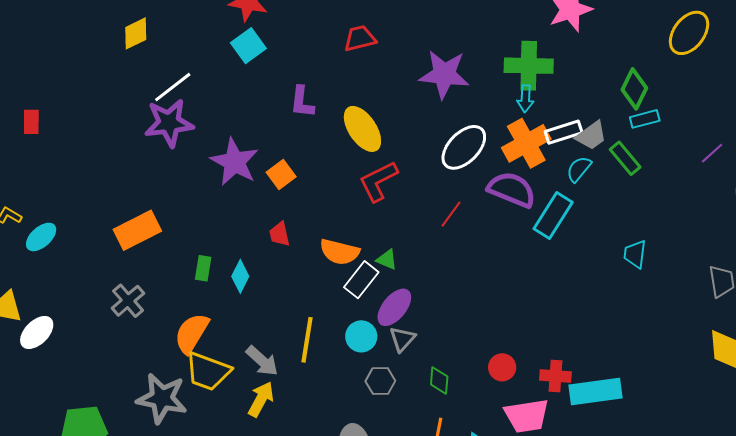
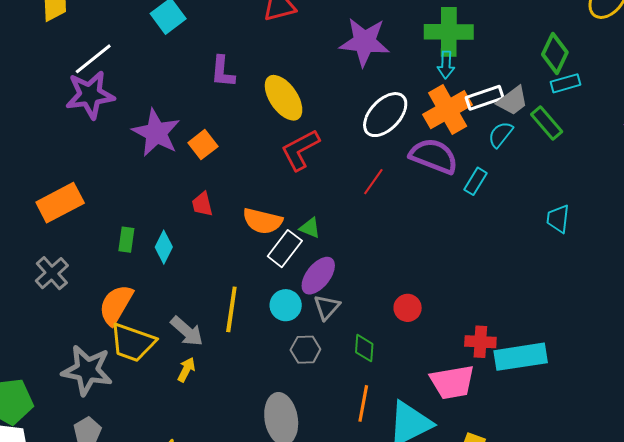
cyan rectangle: (553, 216) -> (475, 181), size x0.6
red circle: (502, 367) -> (408, 308), moved
yellow arrow: (261, 399) -> (186, 370), size x0.7

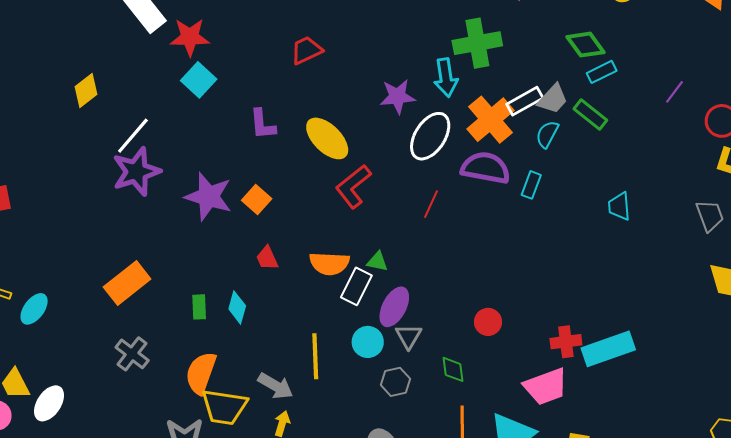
purple star: (364, 42) -> (397, 97), moved, size x0.7
green diamond: (555, 53) -> (585, 45), turned -51
cyan arrow: (446, 65) -> (446, 77), moved, size x1.4

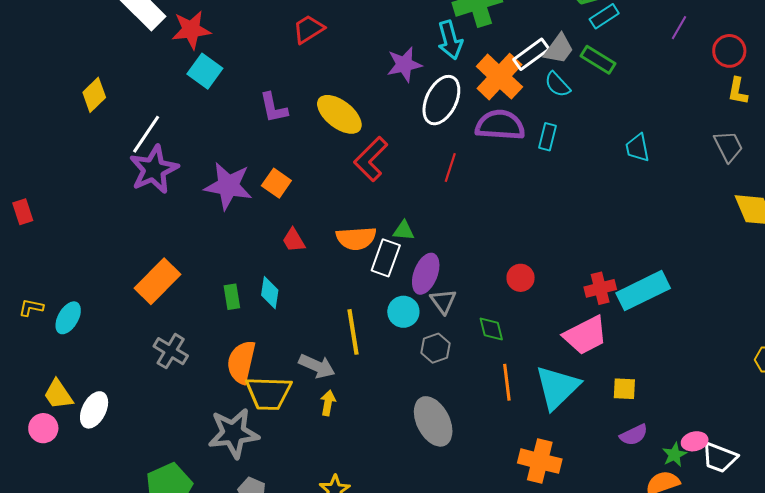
cyan semicircle: (547, 134) -> (557, 85), turned -64

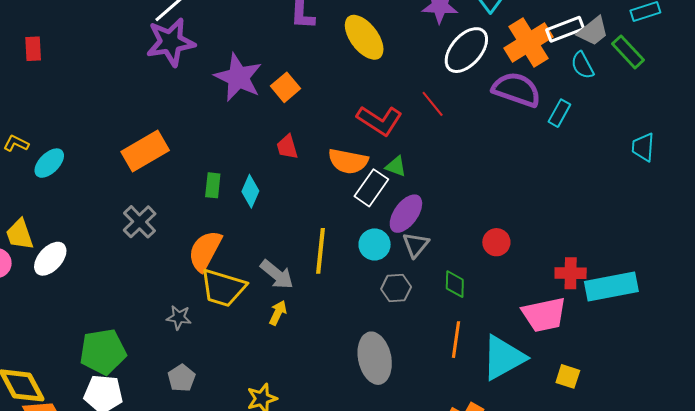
red L-shape: (371, 159) -> (380, 120), moved, turned -117
red line: (450, 168) -> (433, 104), moved, turned -72
gray star: (233, 433) -> (179, 317), size x0.5

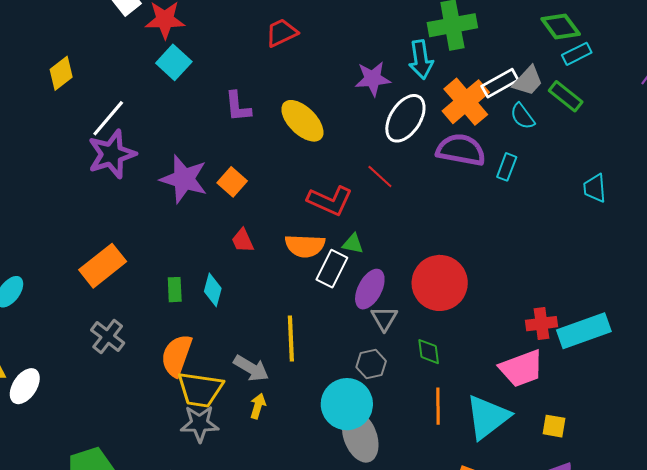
red circle: (496, 242) -> (440, 283), moved, size x2.0
cyan circle: (375, 244) -> (347, 404), moved, size x1.6
gray star: (179, 317) -> (200, 424), moved, size x1.5

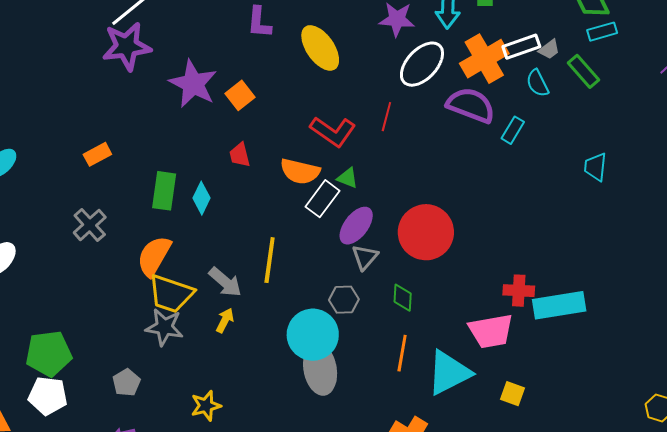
gray trapezoid: (528, 81) -> (549, 49), size x0.7
red line: (380, 176) -> (386, 117), turned 52
orange rectangle: (103, 266) -> (97, 154), size x0.6
green rectangle: (175, 290) -> (164, 191), size x1.5

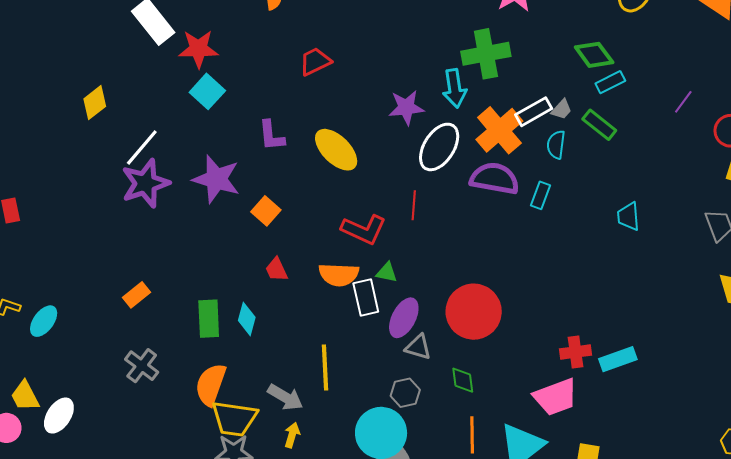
cyan semicircle: (537, 83) -> (556, 145), turned 44
purple star: (193, 84) -> (216, 179), moved
white rectangle: (323, 199) -> (366, 297), turned -39
gray triangle: (365, 257) -> (418, 347), turned -44
cyan rectangle: (559, 305) -> (618, 359), size x0.7

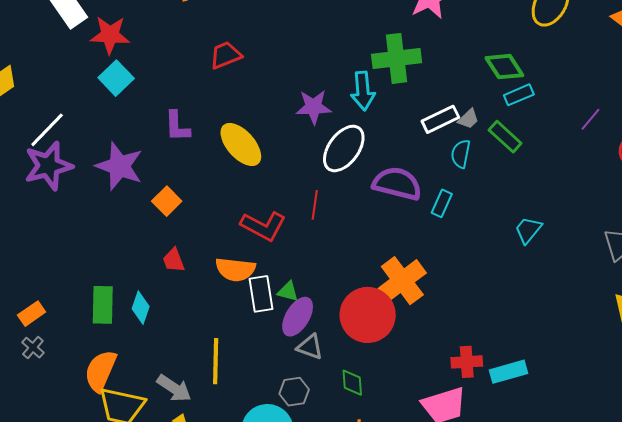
orange cross: (499, 130) -> (402, 281), moved
cyan trapezoid: (628, 216) -> (528, 230), turned 40
green triangle: (387, 272) -> (288, 291), moved
orange rectangle: (136, 295) -> (32, 314), moved
gray cross: (142, 366) -> (33, 348), size x0.7

